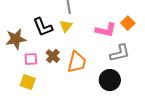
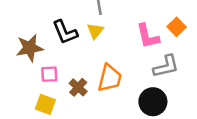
pink L-shape: (106, 30) -> (148, 36), turned 65
brown cross: (53, 56) -> (78, 87), moved

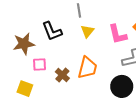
yellow triangle: (95, 31) -> (87, 31), moved
yellow square: (45, 104) -> (25, 89), moved

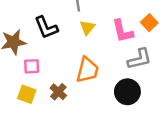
brown cross: (62, 75) -> (58, 92), moved
yellow square: (25, 89) -> (27, 94), moved

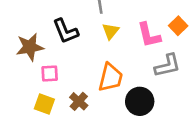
black circle: (127, 92) -> (140, 101), moved

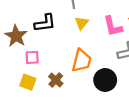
black L-shape: (66, 31) -> (45, 23), turned -75
brown star: (30, 47) -> (16, 36), turned -30

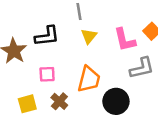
pink square: (32, 57) -> (47, 74), moved
yellow square: (28, 82) -> (27, 104), turned -35

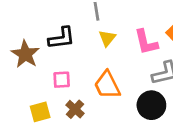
orange trapezoid: (89, 79) -> (107, 85), turned 140
black circle: (116, 101) -> (151, 105), moved

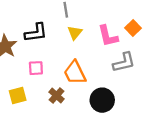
black circle: (151, 105) -> (102, 100), moved
brown cross: (75, 109) -> (56, 96), moved

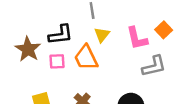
pink square: (36, 68) -> (57, 61), moved
orange trapezoid: (75, 73) -> (86, 58), moved

